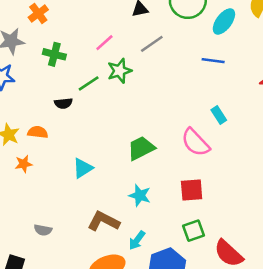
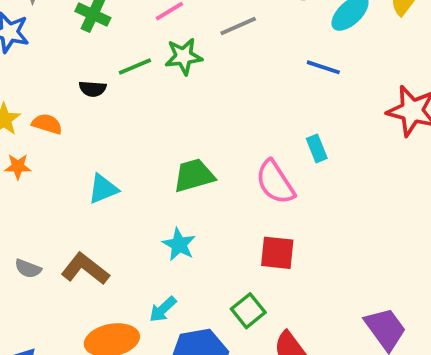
red square: (192, 190) -> (277, 253), moved
brown L-shape: (104, 221) -> (85, 269), moved
green square: (194, 231) -> (248, 311), turned -30

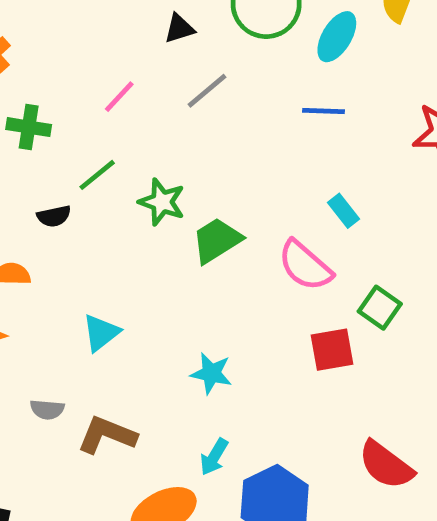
green star: (184, 56) -> (162, 202), moved, turned -30
green trapezoid: (194, 176) -> (217, 240), moved
gray semicircle: (28, 269) -> (47, 409), moved
green square: (248, 311) -> (380, 308), moved

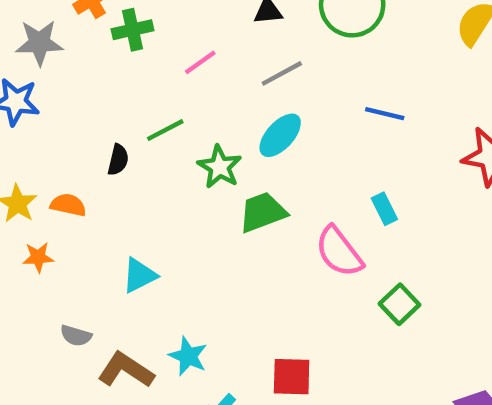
cyan ellipse: (337, 37) -> (280, 135), moved
green cross: (29, 127) -> (133, 30), moved, turned -33
black semicircle: (54, 216) -> (118, 160), turned -76
red square: (332, 350) -> (292, 377), moved
cyan star: (211, 373) -> (188, 356), moved

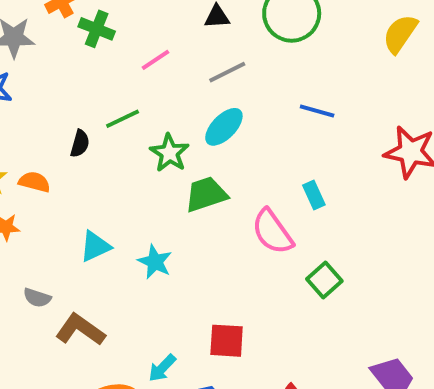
green cross: (133, 30) -> (97, 29), turned 32
cyan star: (188, 356) -> (155, 262), moved

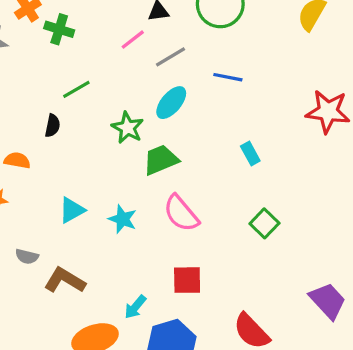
pink line: (156, 60) -> (133, 40), moved
blue line: (317, 111) -> (228, 77), moved
green line: (123, 119) -> (76, 89), moved
pink semicircle: (272, 232) -> (181, 213), moved

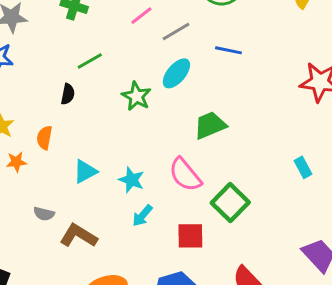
cyan rectangle: (250, 154) -> (303, 167), moved
orange semicircle: (17, 160) -> (44, 138), moved, turned -90
green trapezoid: (161, 160) -> (210, 125), moved
green square: (264, 223) -> (230, 203), moved, size x1.4
cyan arrow: (135, 307) -> (142, 216), moved

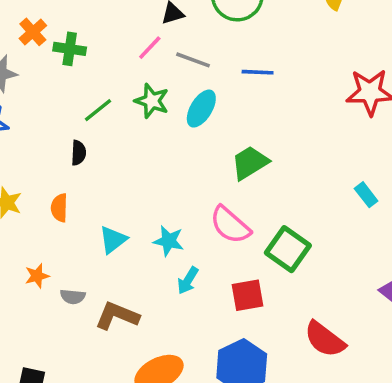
gray line: (176, 32) -> (193, 60), turned 60
green star: (136, 96) -> (152, 101), moved
orange star: (16, 162) -> (37, 276), moved

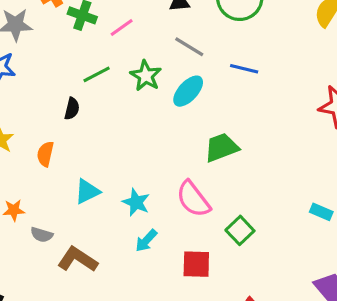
pink line: (150, 48) -> (122, 28), moved
cyan rectangle: (366, 195) -> (321, 212), moved, turned -40
green square: (288, 249) -> (240, 230), size x0.7

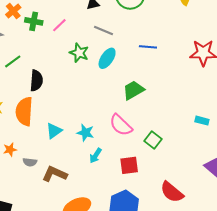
blue line: (244, 69) -> (148, 47), moved
green line: (97, 74) -> (13, 61), moved
black semicircle: (72, 109) -> (36, 81), size x1.5
orange semicircle: (45, 154) -> (24, 111), size x1.8

